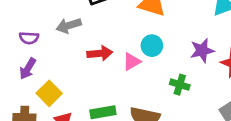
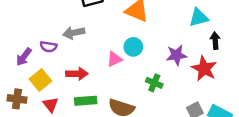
gray arrow: (69, 25) -> (74, 33), moved
purple semicircle: (29, 38) -> (49, 47), moved
red arrow: (100, 53) -> (77, 74), moved

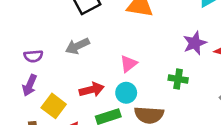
purple semicircle: (49, 47) -> (33, 56), moved
cyan circle: (133, 47) -> (126, 93), moved

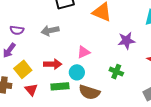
purple star: (195, 43) -> (126, 41), moved

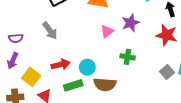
gray arrow: (50, 31) -> (50, 31), turned -102
pink triangle: (84, 52) -> (107, 31), moved

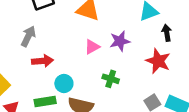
gray arrow: (50, 31) -> (28, 36), turned -126
red arrow: (61, 64) -> (42, 61), moved

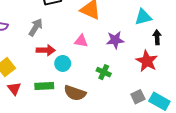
pink triangle: (92, 47) -> (81, 41), moved, turned 32
cyan circle: (64, 83) -> (63, 63), moved

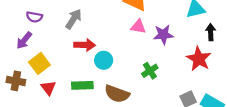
pink triangle: (81, 41) -> (138, 27), moved
green cross: (104, 72) -> (150, 71), turned 32

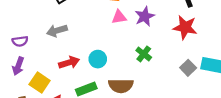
gray arrow: (74, 19) -> (57, 31), turned -120
red arrow: (85, 45) -> (69, 63), moved

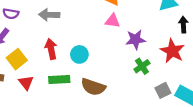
purple star: (145, 16) -> (135, 40), moved
green cross: (144, 54) -> (142, 66), moved
red arrow: (69, 63) -> (51, 49), turned -102

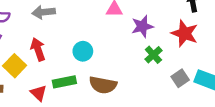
red arrow: (51, 49) -> (38, 49), moved
red triangle: (26, 83) -> (39, 93), moved

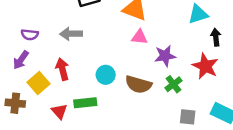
gray square: (180, 78) -> (188, 117), moved, turned 35
brown semicircle: (103, 85) -> (138, 84), moved

